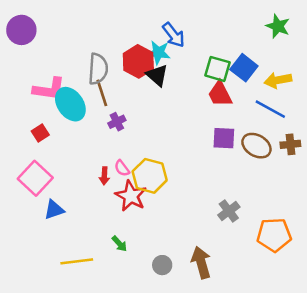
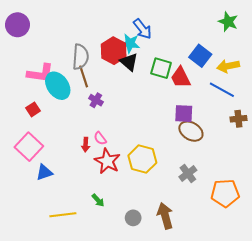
green square: (218, 69) -> (161, 68), moved
purple cross: (117, 122) -> (96, 100), turned -32
brown ellipse: (256, 146) -> (191, 131), moved
yellow hexagon: (150, 176) -> (142, 159), moved

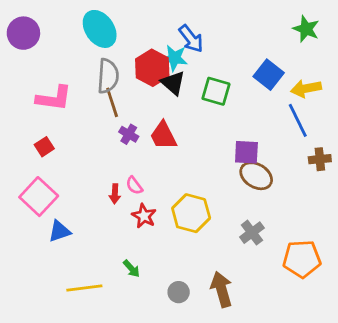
red trapezoid: (181, 77) -> (163, 136), moved
cyan ellipse: (58, 86) -> (100, 29), moved
blue line: (222, 90) -> (298, 120), turned 35
red star: (107, 161) -> (144, 216), size x0.7

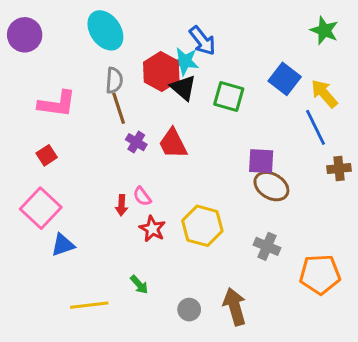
gray semicircle: (108, 76) -> (114, 80), size x0.7
yellow arrow: (306, 89) -> (324, 94), turned 60
gray cross: (252, 233) -> (267, 246), turned -30

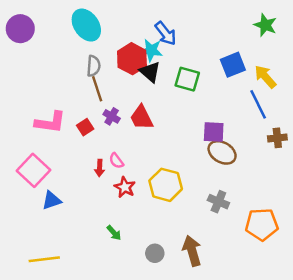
blue square: (285, 79) -> (233, 65), turned 30
pink L-shape: (57, 104) -> (50, 122), moved
red square: (47, 155) -> (85, 127), moved
yellow line: (89, 305) -> (44, 259), moved

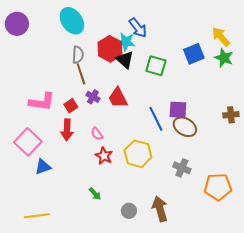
green star: (265, 25) -> (224, 58), moved
yellow arrow: (265, 77) -> (221, 37), moved
blue line: (258, 104) -> (156, 119), moved
red arrow: (100, 168) -> (67, 130), moved, size x1.5

